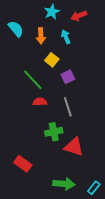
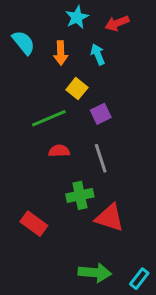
green line: (33, 80) -> (49, 118), turned -70
red rectangle: (23, 164) -> (34, 224), moved

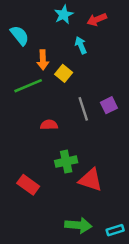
orange arrow: (61, 53) -> (43, 60), moved
purple square: (101, 114) -> (109, 105), moved
green line: (49, 118) -> (28, 86), moved
gray line: (101, 158) -> (83, 109), moved
cyan rectangle: (139, 279) -> (115, 230), turned 35

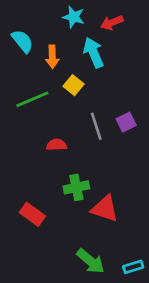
cyan star: (64, 15) -> (74, 17), turned -30
cyan arrow: (81, 45) -> (93, 52), size x1.5
orange arrow: (43, 60) -> (52, 57), moved
green arrow: (78, 225) -> (91, 261), turned 35

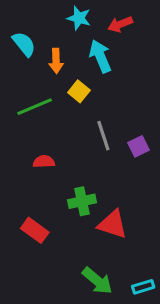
purple square: (126, 122) -> (139, 146), moved
red semicircle: (56, 145) -> (44, 162), moved

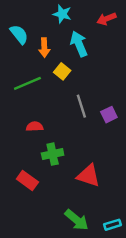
red arrow: (120, 24) -> (106, 19), moved
green cross: (82, 201) -> (53, 154), moved

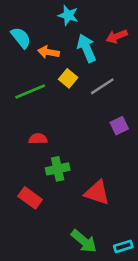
red arrow: (106, 19) -> (117, 36), moved
orange arrow: (44, 48) -> (48, 52), turned 102
gray line: (81, 106) -> (102, 86), moved, turned 75

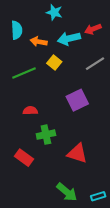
cyan semicircle: (21, 38) -> (17, 30), turned 36
cyan arrow: (86, 48) -> (69, 38), turned -80
gray line: (102, 86) -> (95, 64), moved
purple square: (119, 126) -> (77, 100), moved, size x1.5

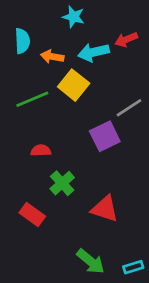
yellow square: (54, 63) -> (74, 85), size x1.5
gray line: (95, 64) -> (129, 108), moved
green cross: (46, 135) -> (62, 183), turned -30

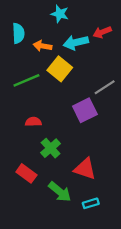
green arrow: (91, 261) -> (60, 192), moved
cyan rectangle: (133, 267) -> (91, 203), moved

